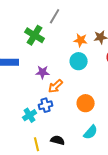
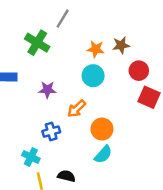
orange arrow: (56, 86) -> (77, 109), moved
cyan cross: (30, 115) -> (31, 157), moved, turned -32
cyan semicircle: (91, 132) -> (103, 154), moved

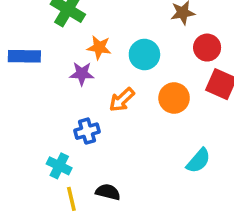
orange star: (96, 49) -> (99, 48), moved
orange circle: (102, 129) -> (174, 98), moved
cyan semicircle: (103, 154) -> (198, 161), moved

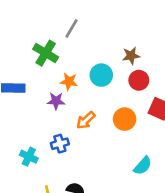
red circle: (207, 48) -> (139, 80), moved
cyan circle: (144, 54) -> (101, 75), moved
cyan cross: (59, 166) -> (29, 157), moved

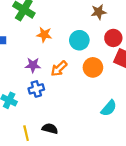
cyan circle: (101, 75) -> (79, 40), moved
red circle: (139, 80) -> (113, 38), moved
purple star: (56, 101) -> (33, 65), moved

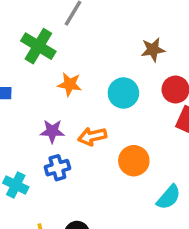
orange circle: (93, 67) -> (134, 161), moved
orange arrow: (59, 69) -> (92, 136), turned 30

